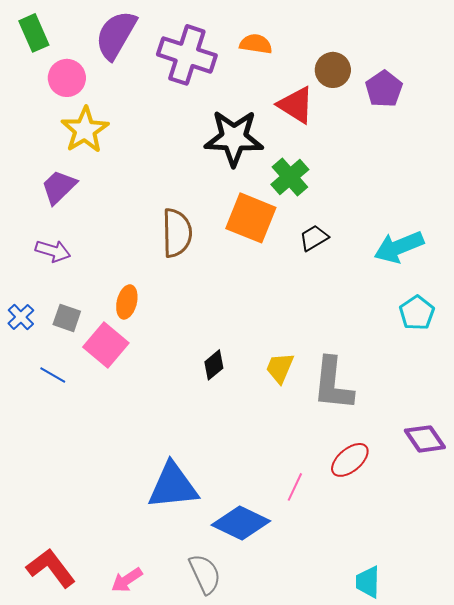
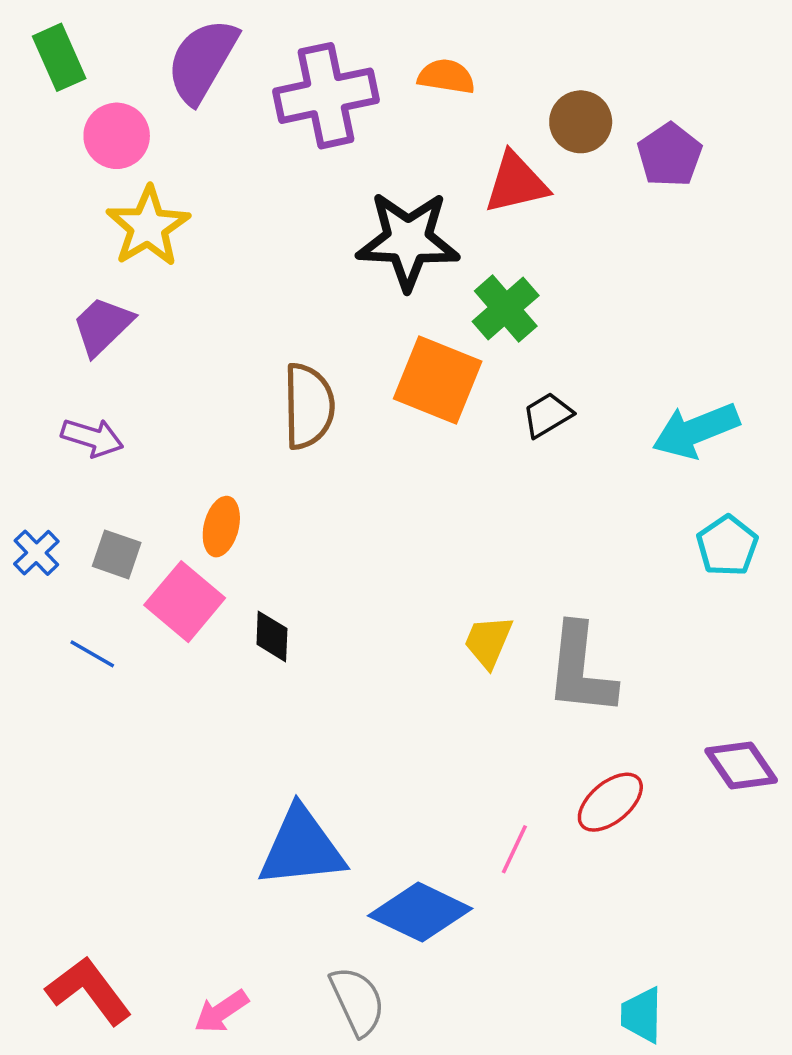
purple cross: (187, 55) -> (326, 96), turned -30
red triangle: (296, 105) -> (516, 183), turned -45
black diamond: (214, 365) -> (272, 636), moved, turned -48

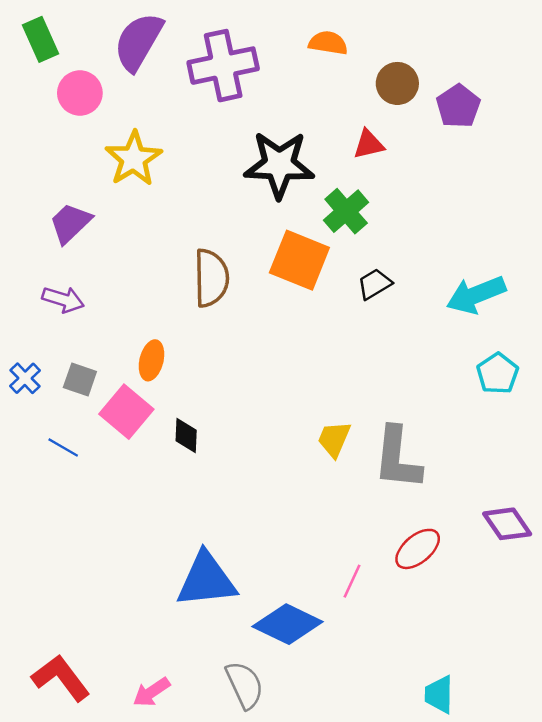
orange semicircle: (446, 76) -> (328, 43), moved
red triangle: (516, 183) -> (369, 144), moved, size x0.7
yellow star: (148, 227) -> (134, 159), moved

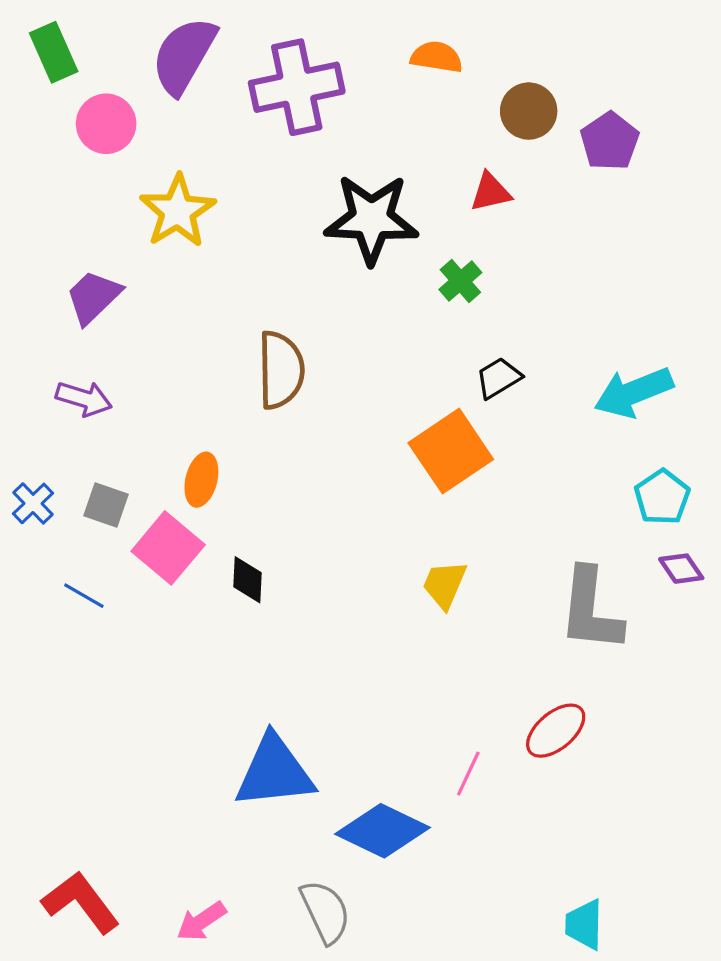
green cross: (346, 211) -> (460, 281), size x0.7
orange square: (299, 260) -> (451, 451), moved, turned 34
gray L-shape: (397, 458) -> (591, 610), moved
purple diamond: (507, 524) -> (681, 569), moved, size x0.7

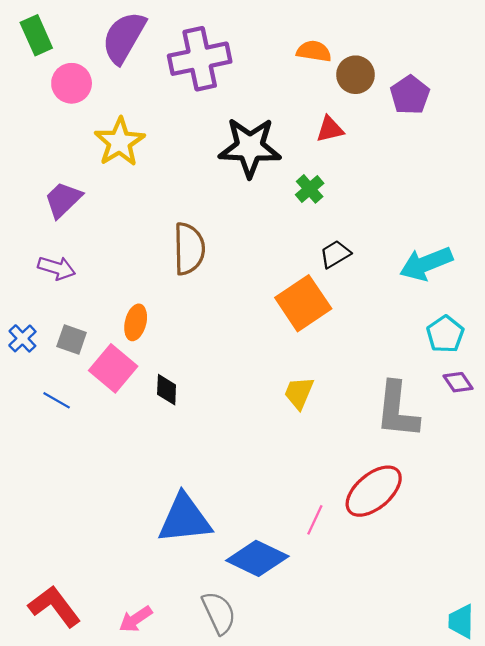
orange semicircle: (437, 57) -> (314, 51), moved
red ellipse: (556, 731) -> (374, 491), size x1.4
cyan trapezoid: (584, 924) -> (461, 621), moved

